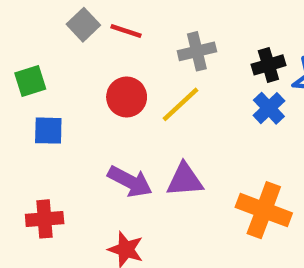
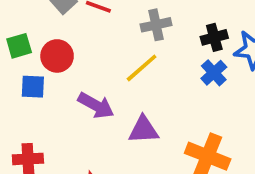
red circle: (127, 97) -> (57, 56), moved
purple arrow: (130, 182) -> (96, 105), moved

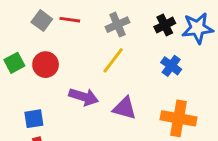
blue cross: (214, 73) -> (171, 66), moved
blue square: (33, 87) -> (34, 119), moved
purple triangle: (143, 130) -> (124, 108), turned 30

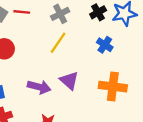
purple arrow: (84, 97) -> (39, 87), moved
purple triangle: (124, 108) -> (69, 81), turned 30

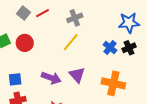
red line: (22, 12) -> (43, 13), turned -40
black cross: (98, 12) -> (129, 48), moved

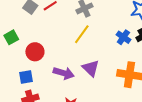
red circle: (25, 43) -> (35, 52), moved

